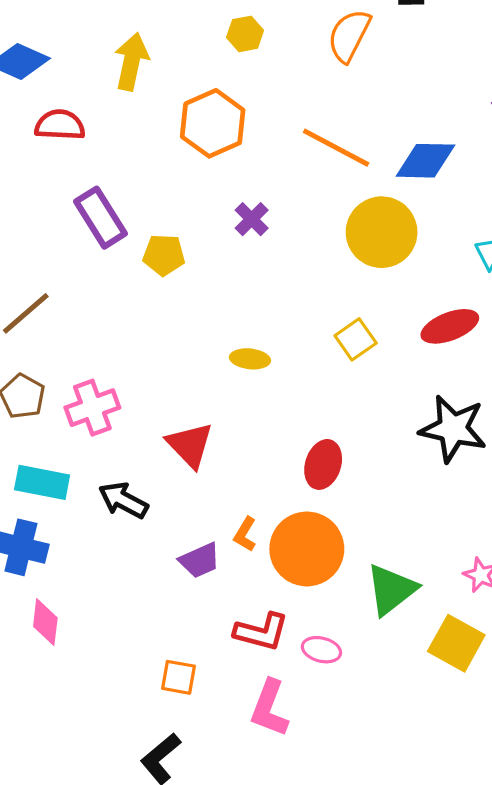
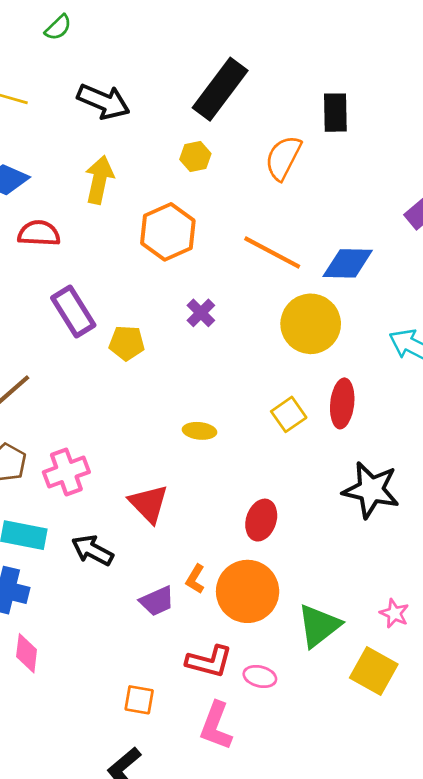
red ellipse: (450, 326) -> (342, 403), moved, turned -63

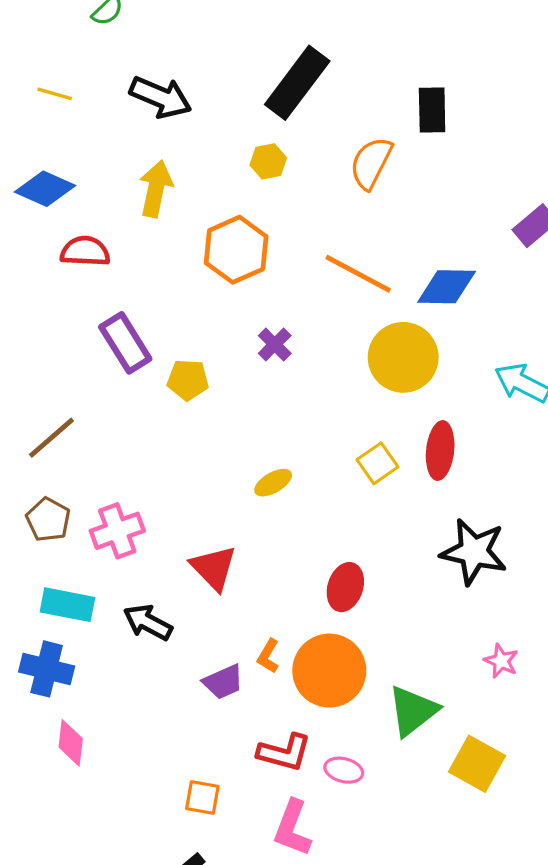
yellow ellipse: (199, 431) -> (273, 483), turned -36
pink star: (394, 613) -> (501, 661), moved

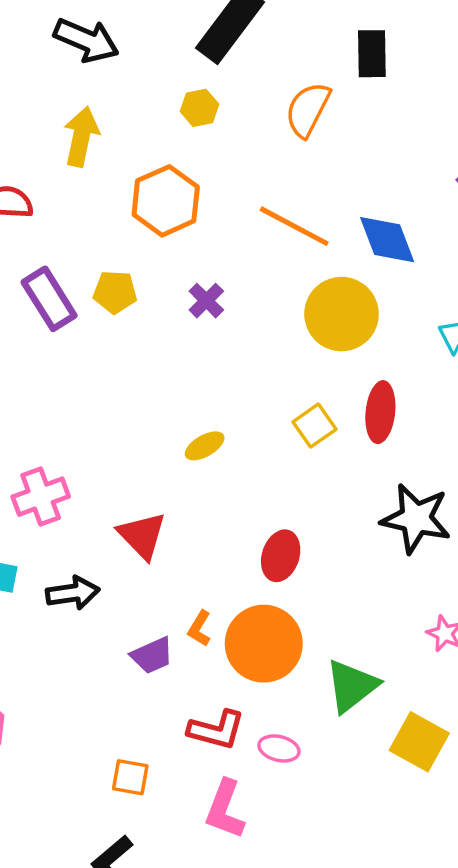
blue diamond: (447, 287) -> (387, 240), turned 68
yellow pentagon: (188, 380) -> (115, 292), moved
black arrow: (148, 622) -> (73, 593), turned 144

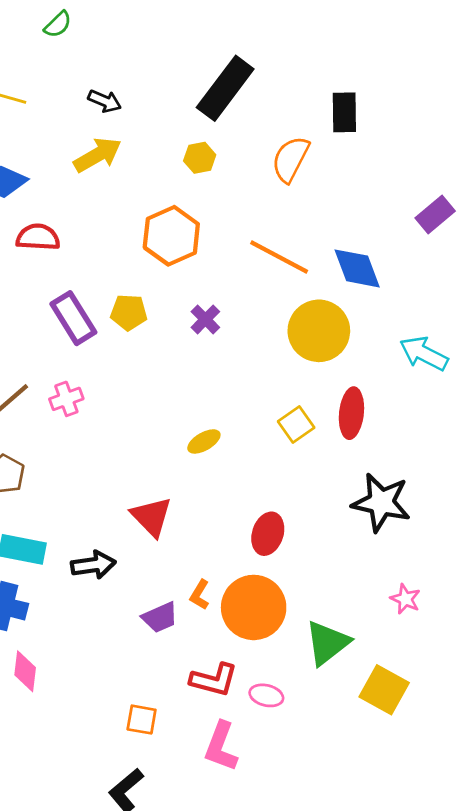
black arrow: (86, 40) -> (105, 101), size x0.6
yellow arrow: (81, 137) -> (98, 155), moved, turned 48
pink cross: (41, 497) -> (66, 399), moved, size x0.7

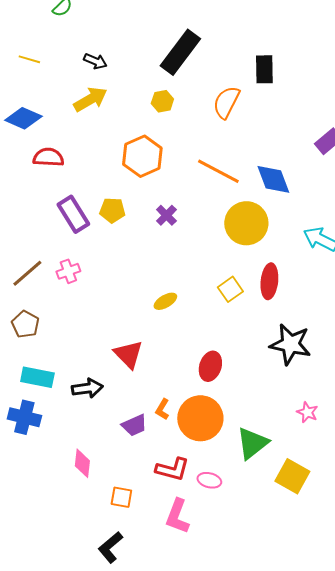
pink diamond: (25, 671) -> (82, 463), moved

